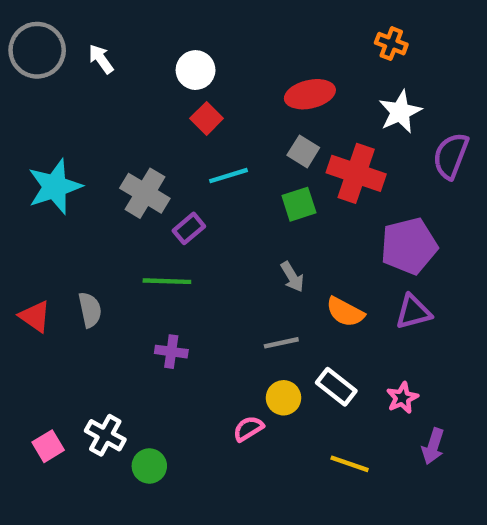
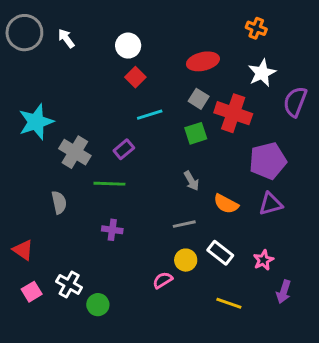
gray cross: (145, 193) -> (75, 152), moved
red triangle: (35, 316) -> (23, 250), moved

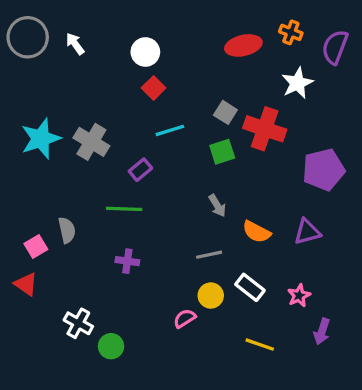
red ellipse: (203, 61) -> (243, 45), moved
purple semicircle: (295, 102) -> (335, 47), moved
gray cross: (75, 152) -> (91, 142), moved
purple pentagon: (268, 161) -> (324, 170), moved
pink square: (32, 292) -> (36, 246), moved

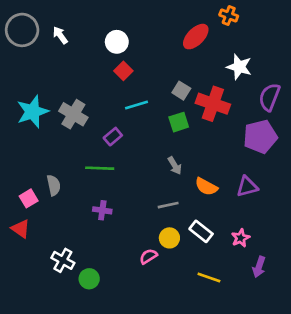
orange cross: (291, 32) -> (229, 15), moved
red ellipse: (243, 45) -> (196, 37), turned -32
purple semicircle: (335, 47) -> (269, 97), moved
white star: (297, 83) -> (239, 67), turned -30

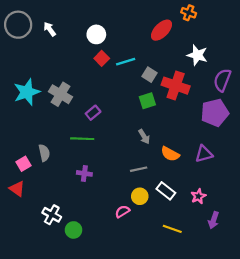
cyan line: (137, 105) -> (126, 62), moved

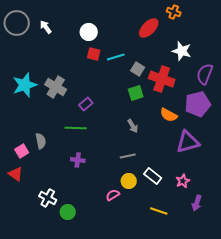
red square: (102, 58) -> (94, 54), turned -32
orange semicircle: (170, 154) -> (169, 115), moved
purple triangle: (204, 154) -> (188, 142), size x1.4

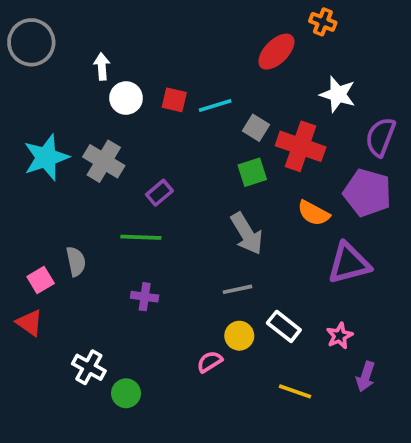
white arrow: (46, 27) -> (102, 66), moved, turned 32
white circle: (89, 32) -> (126, 98), moved
purple pentagon: (198, 104) -> (367, 193), turned 30
gray arrow: (133, 126) -> (247, 234), size x1.6

